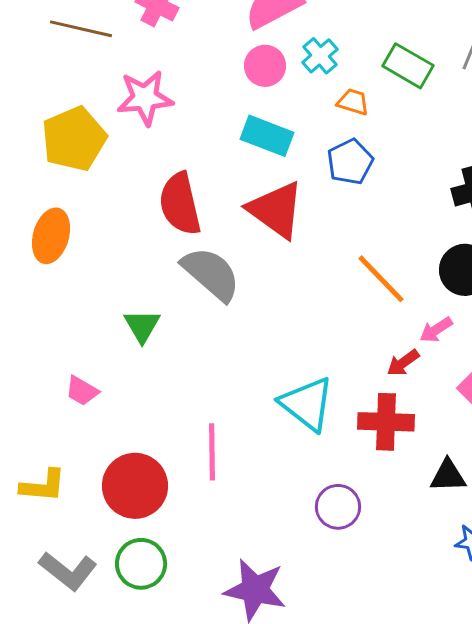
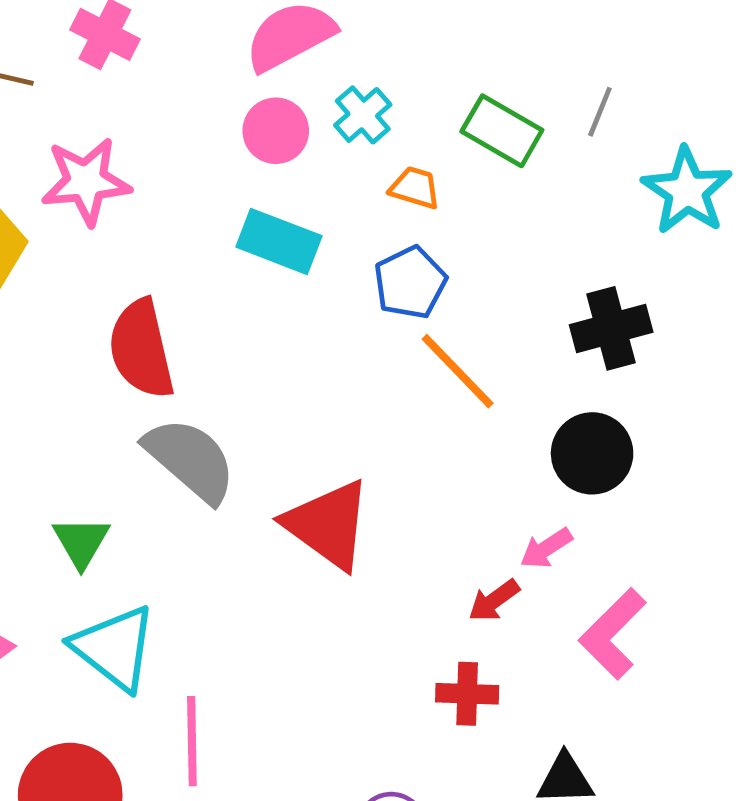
red triangle: (276, 210) -> (328, 525), moved
orange line: (381, 279) -> (458, 371), moved
cyan triangle: (307, 404) -> (114, 648), moved
red cross: (386, 422) -> (467, 694), size x0.7

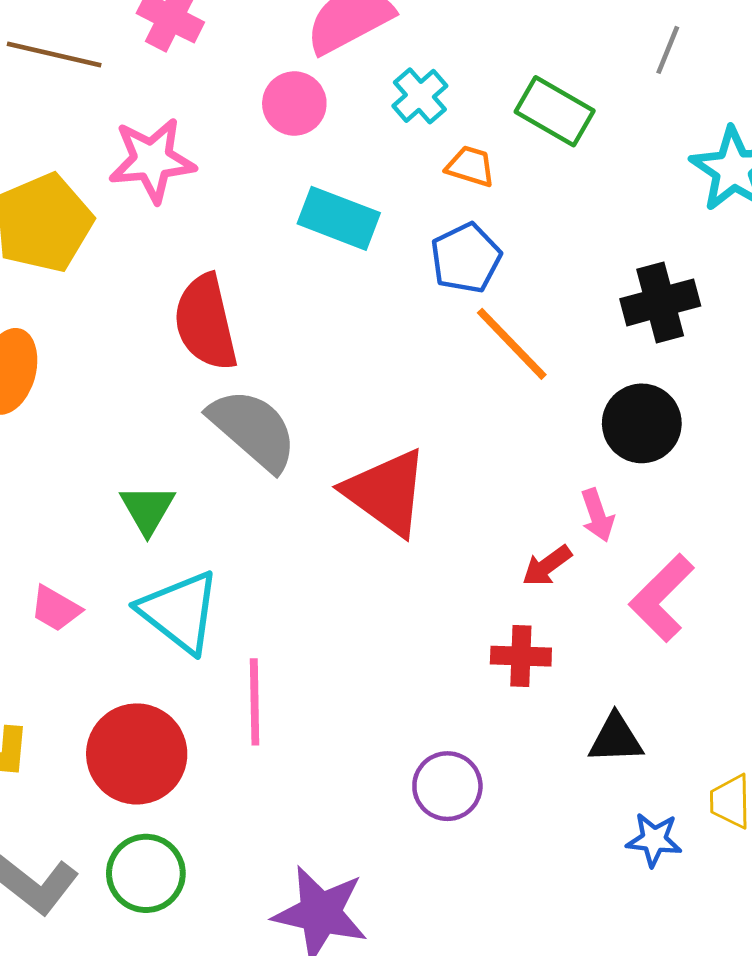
gray line: (600, 112) -> (668, 50), moved
pink circle: (276, 131) -> (294, 104), moved
pink arrow: (546, 548) -> (597, 515), turned -76

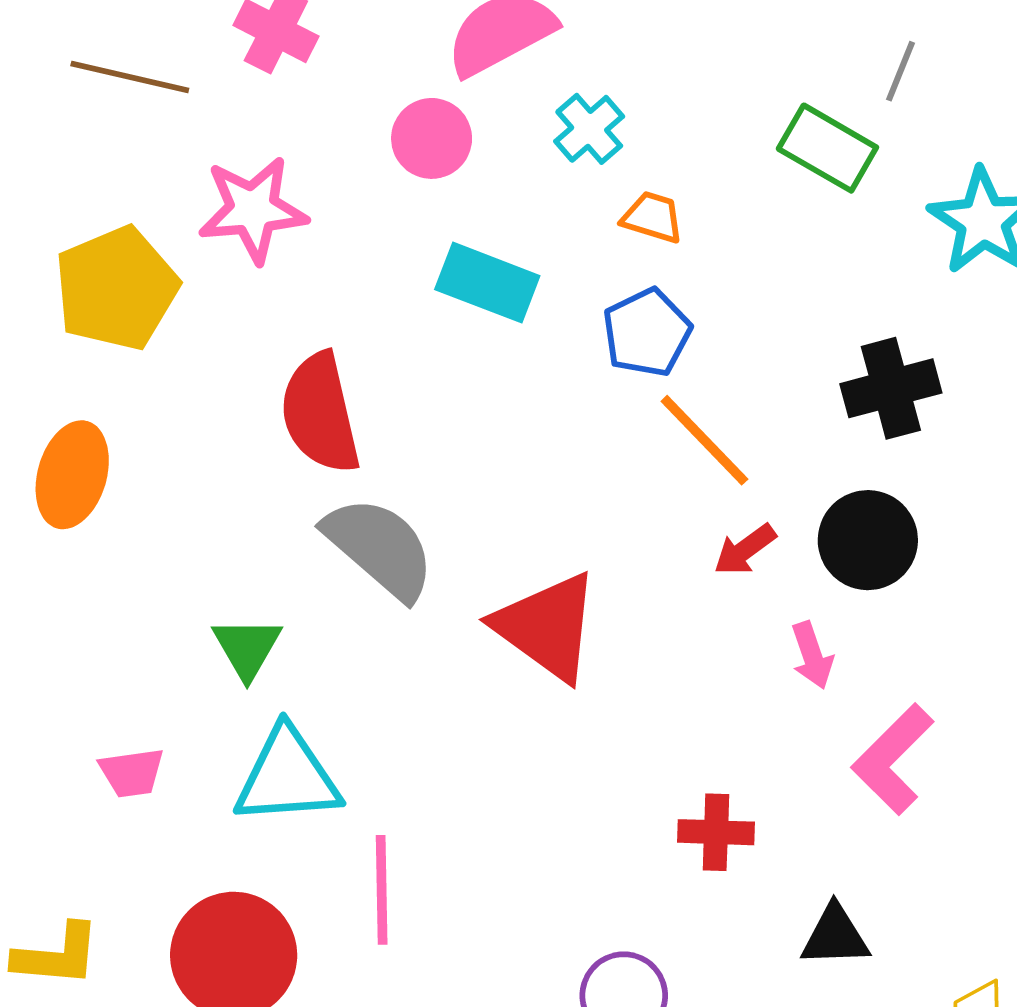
green rectangle: (555, 111) -> (827, 148), moved
red arrow: (547, 566) -> (745, 550), moved
pink trapezoid: (56, 609) -> (132, 773), turned -38
cyan triangle: (180, 612) -> (287, 776), turned -42

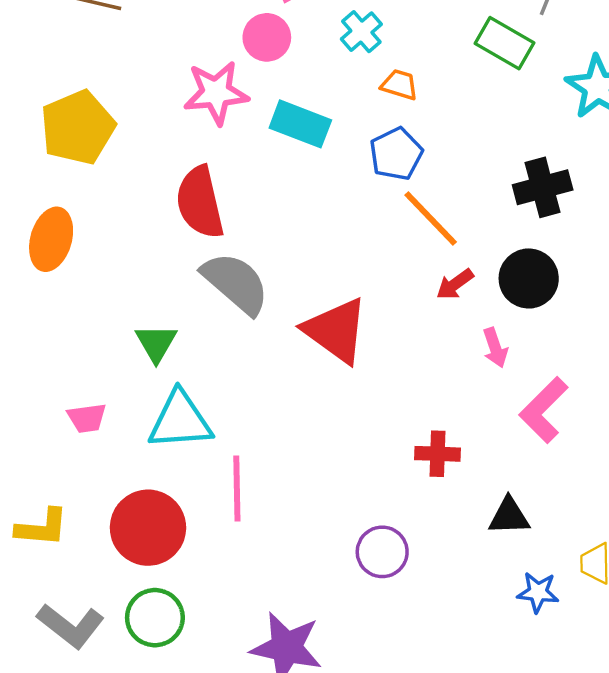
pink star: (253, 210) -> (216, 93), moved

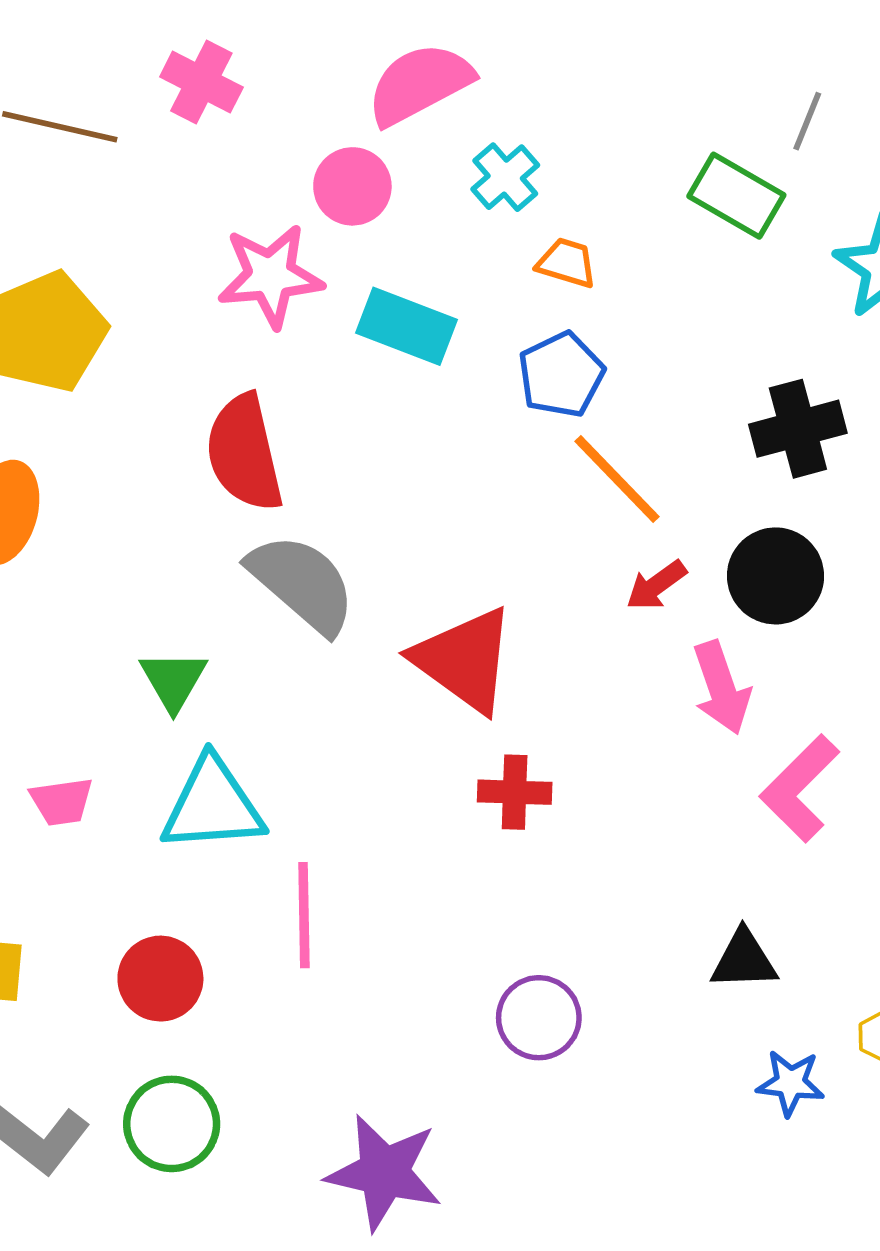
pink arrow: (495, 348) -> (721, 688), size x1.4
red cross: (438, 454) -> (515, 792), moved
red circle: (148, 528) -> (160, 979), size x0.7

